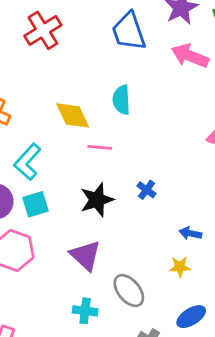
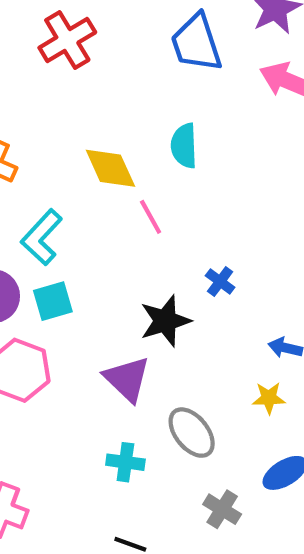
pink line: (100, 147) -> (151, 217), turned 55
black star: (97, 200) -> (165, 321), moved

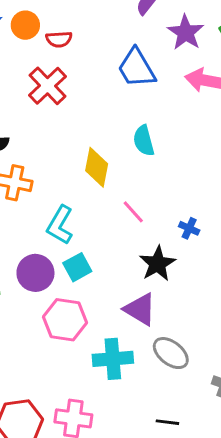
yellow diamond: (110, 168) -> (97, 167), turned 48
pink line: (151, 217) -> (133, 212), moved
gray ellipse: (192, 433) -> (171, 353), moved
cyan cross: (125, 462) -> (113, 359), moved, size x1.5

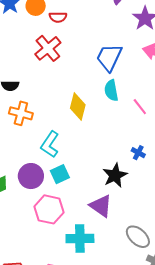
blue trapezoid: (136, 68) -> (109, 57), moved, turned 52
pink line: (133, 212) -> (140, 107), moved
gray ellipse: (171, 353) -> (138, 237), moved

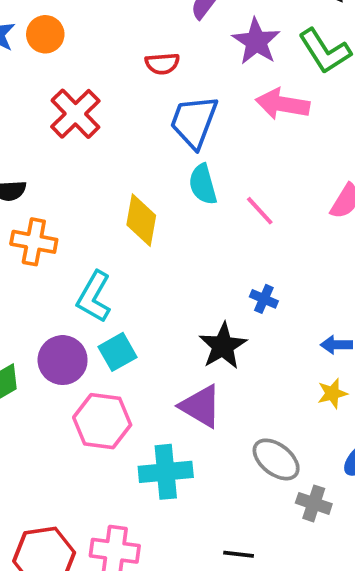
red semicircle: (58, 17) -> (162, 64), moved

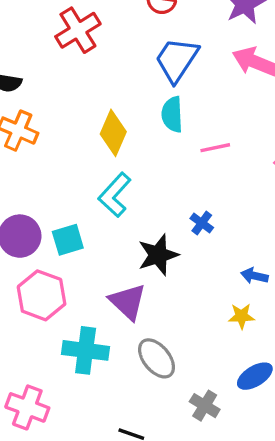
pink line: (260, 211) -> (215, 148), turned -72
cyan L-shape: (94, 297) -> (115, 195), moved
gray ellipse: (276, 459) -> (157, 358), moved

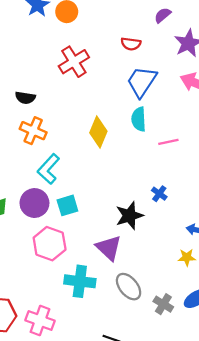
cyan L-shape: (115, 195) -> (48, 169), moved
gray cross: (205, 406) -> (163, 304), moved

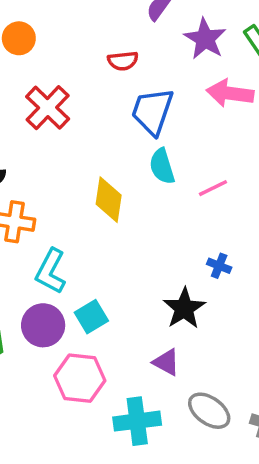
purple triangle: (109, 248) -> (166, 362), size x0.7

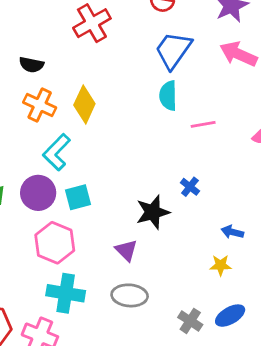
yellow diamond: (109, 200) -> (84, 104), moved
gray ellipse: (209, 411) -> (130, 295), moved, turned -48
cyan cross: (137, 421) -> (66, 293), moved

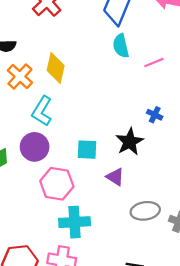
orange cross: (40, 105) -> (20, 76), turned 30
cyan square: (78, 197) -> (87, 150), moved, turned 30
gray ellipse: (130, 295) -> (145, 211), moved

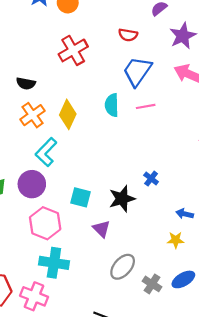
cyan semicircle: (121, 46) -> (112, 105), moved
pink line: (154, 63) -> (146, 106), moved
gray ellipse: (145, 211) -> (123, 267), turned -52

